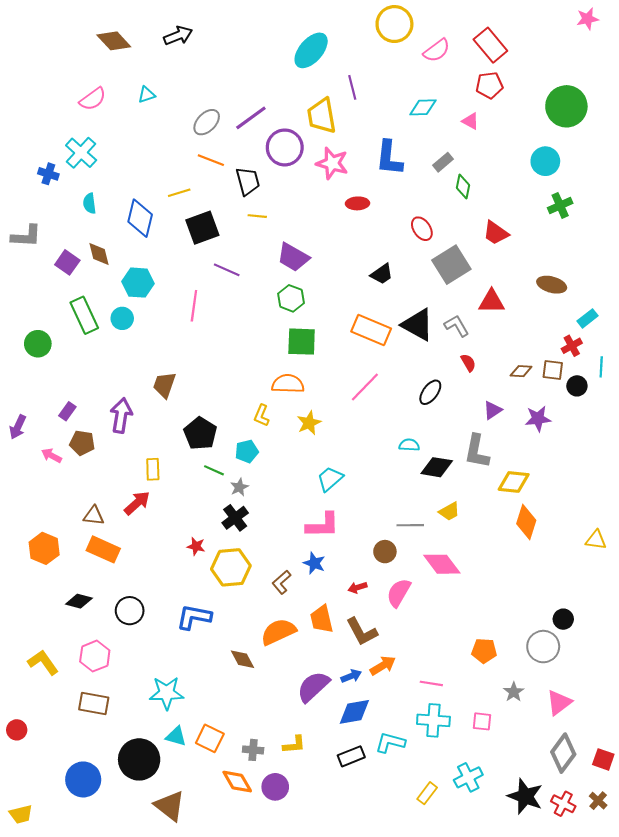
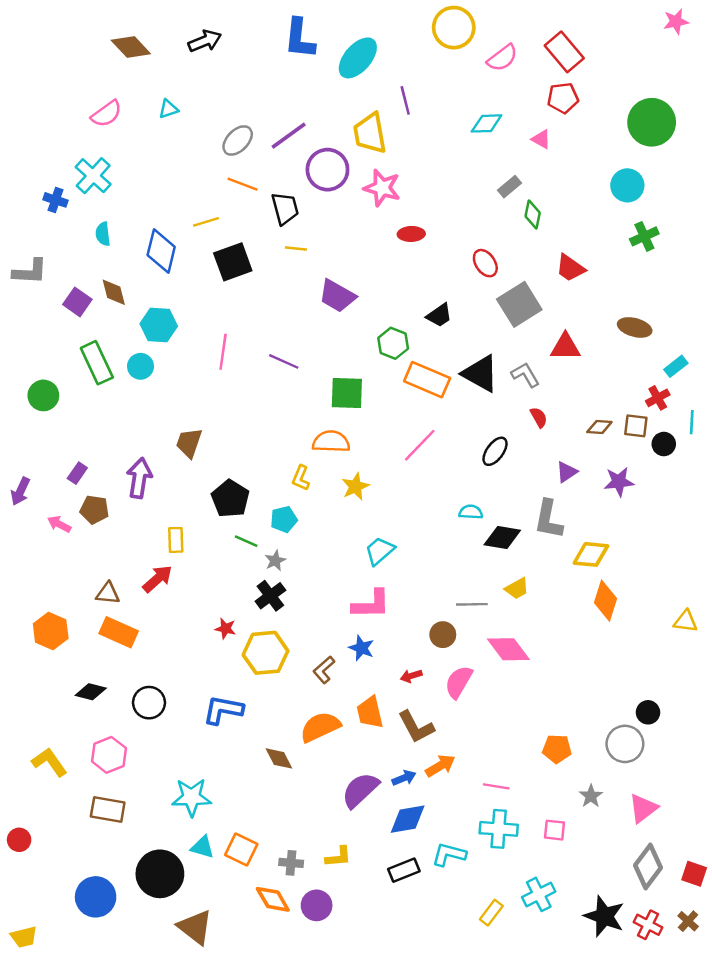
blue L-shape: (389, 158) -> (300, 38), moved
purple line: (227, 270) -> (284, 361), moved
green hexagon: (291, 298) -> (393, 343), moved

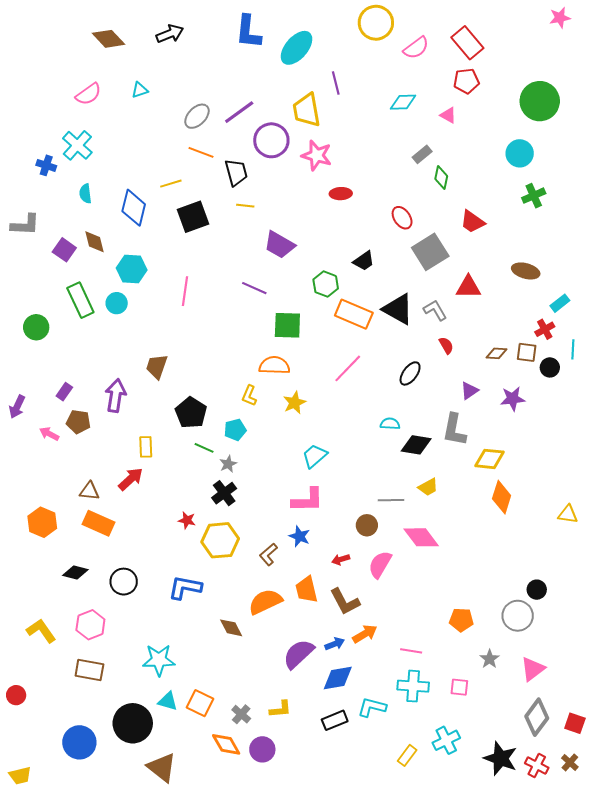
purple line: (284, 361) -> (254, 288), moved
gray cross: (291, 863) -> (241, 714), turned 36

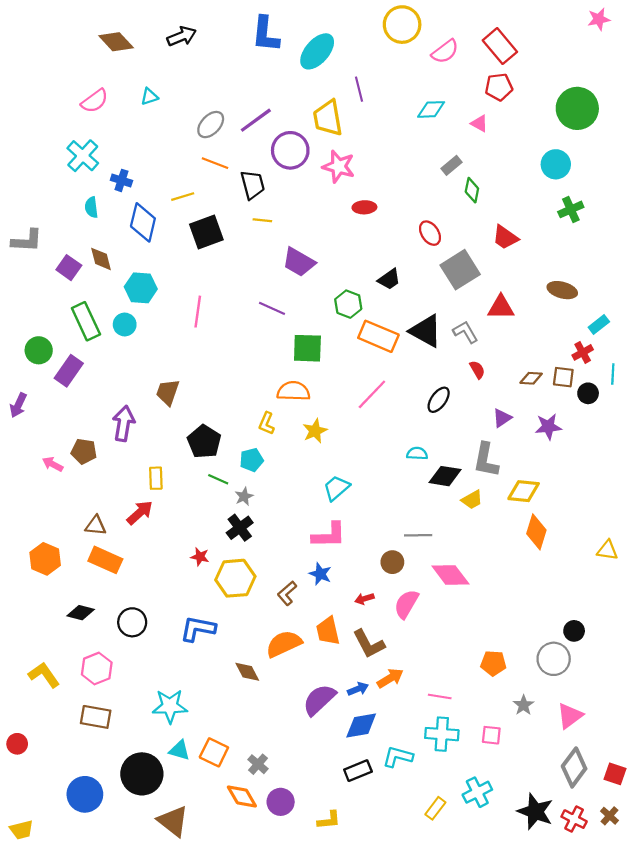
blue cross: (46, 165) -> (121, 180), moved
purple rectangle: (64, 392) -> (69, 371), moved, size x1.6
purple arrow: (17, 407) -> (18, 405), moved
yellow trapezoid: (428, 487) -> (472, 500), moved
yellow L-shape: (280, 709) -> (329, 820), moved

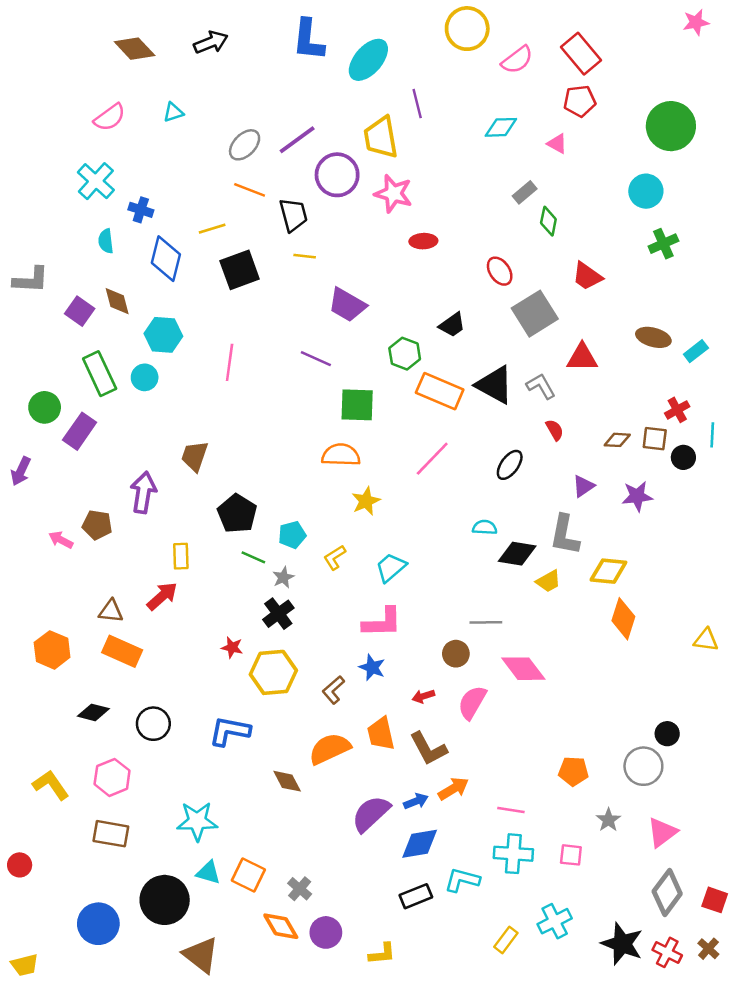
cyan rectangle: (599, 324) -> (696, 351), moved
yellow L-shape: (267, 423) -> (335, 557), moved, turned 35

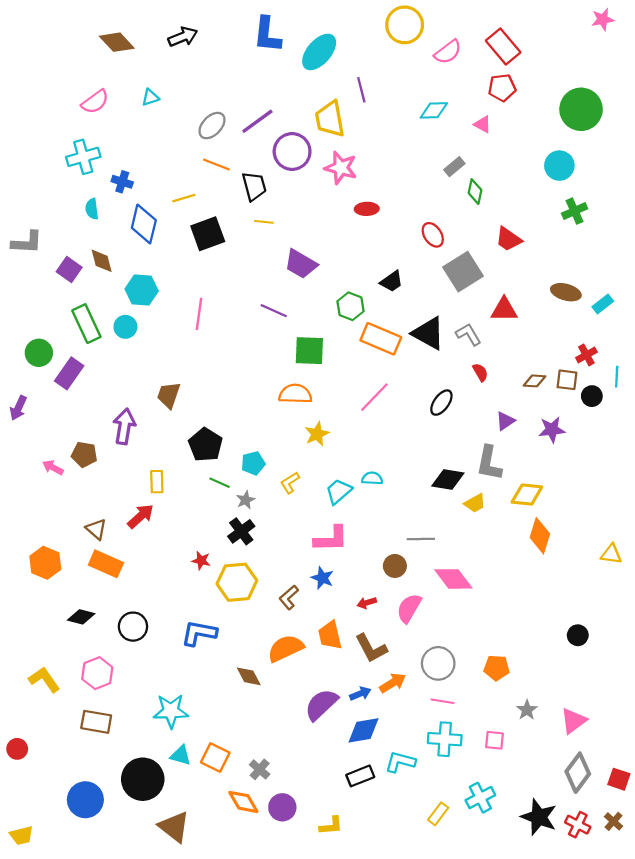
cyan cross: (96, 181) -> (83, 157), turned 32
cyan semicircle: (485, 527) -> (372, 478), moved
brown triangle: (111, 611) -> (96, 529), turned 35
gray circle: (643, 766) -> (438, 663), moved

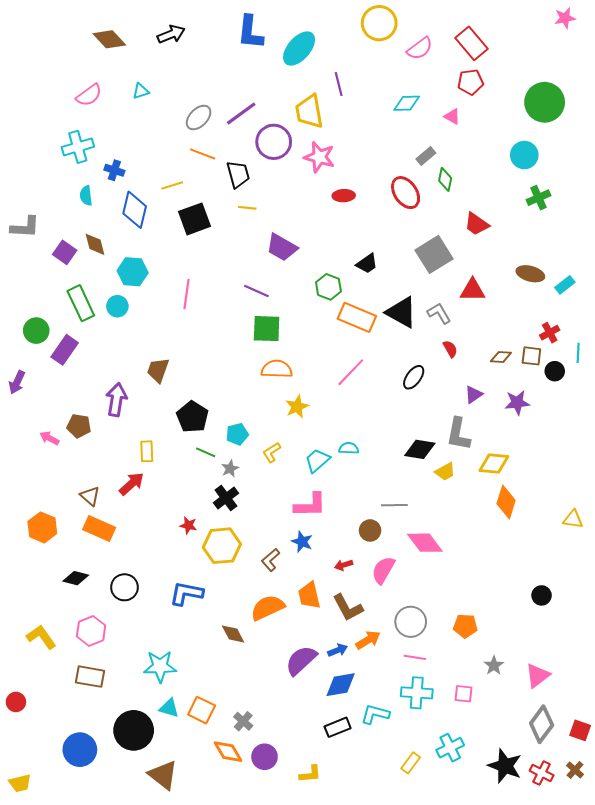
red ellipse: (433, 235) -> (406, 193), moved, size x1.4
green square: (309, 351) -> (267, 329), moved

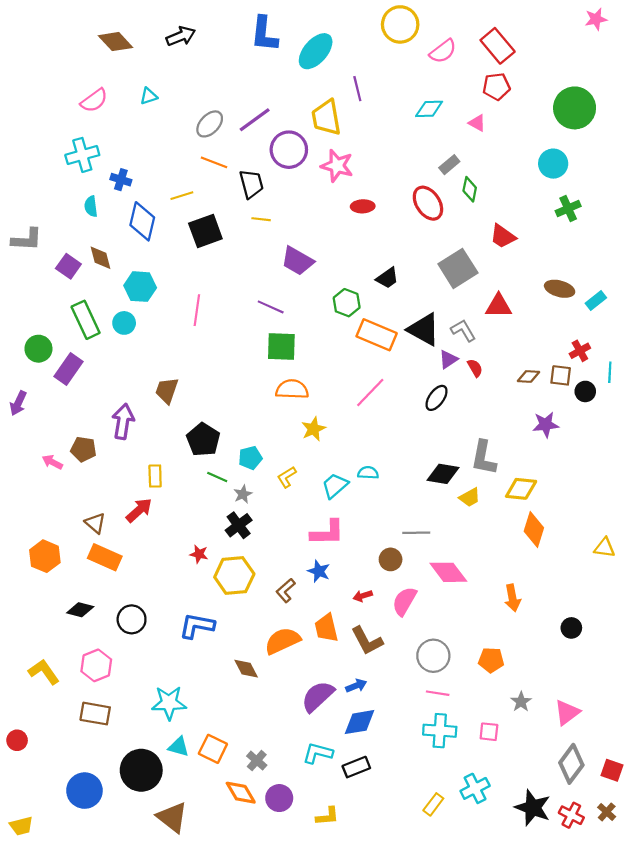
purple triangle: (474, 395) -> (448, 359), moved
orange arrow: (368, 640) -> (512, 598), moved, turned 110
cyan L-shape: (375, 714) -> (318, 753), moved

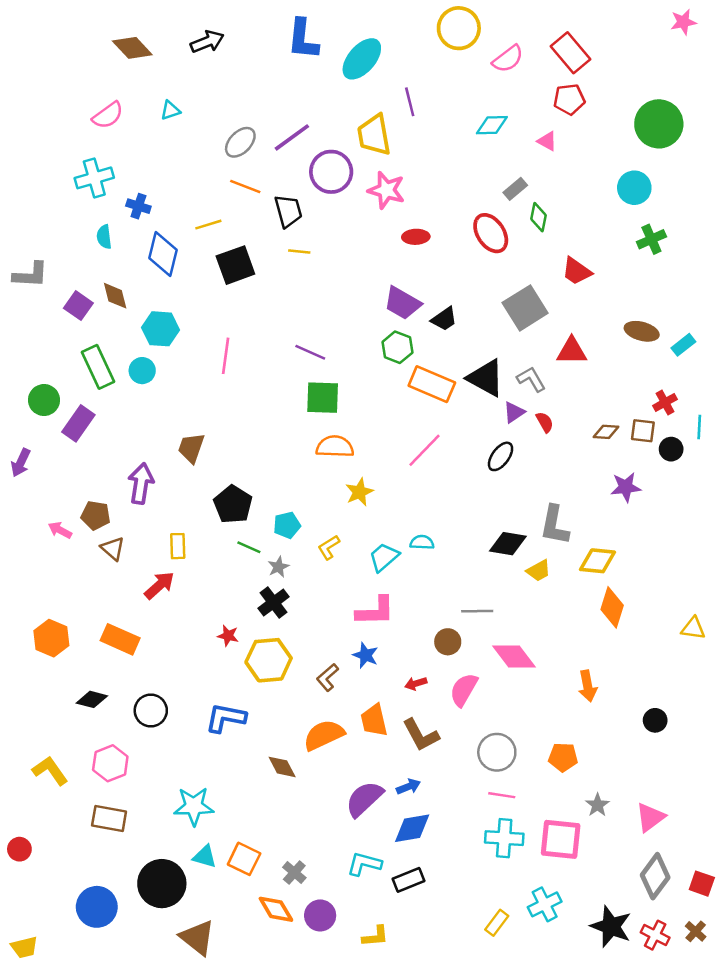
purple trapezoid: (297, 261) -> (402, 303), moved
brown triangle: (95, 523) -> (113, 549), moved
pink square: (489, 732) -> (561, 839), size x1.8

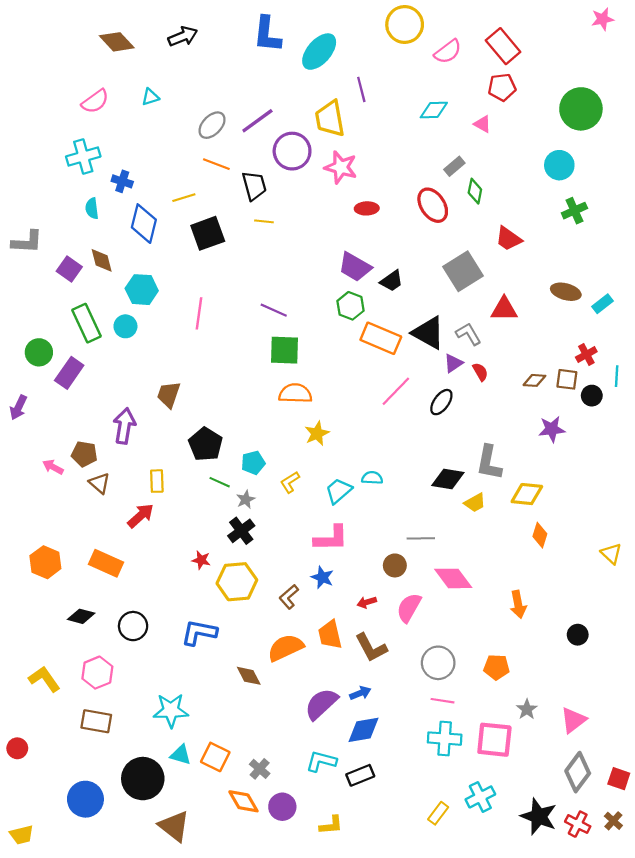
pink line: (424, 450) -> (396, 391), moved
orange diamond: (612, 607) -> (540, 535), size x0.7
yellow triangle: (693, 628) -> (611, 554), turned 35

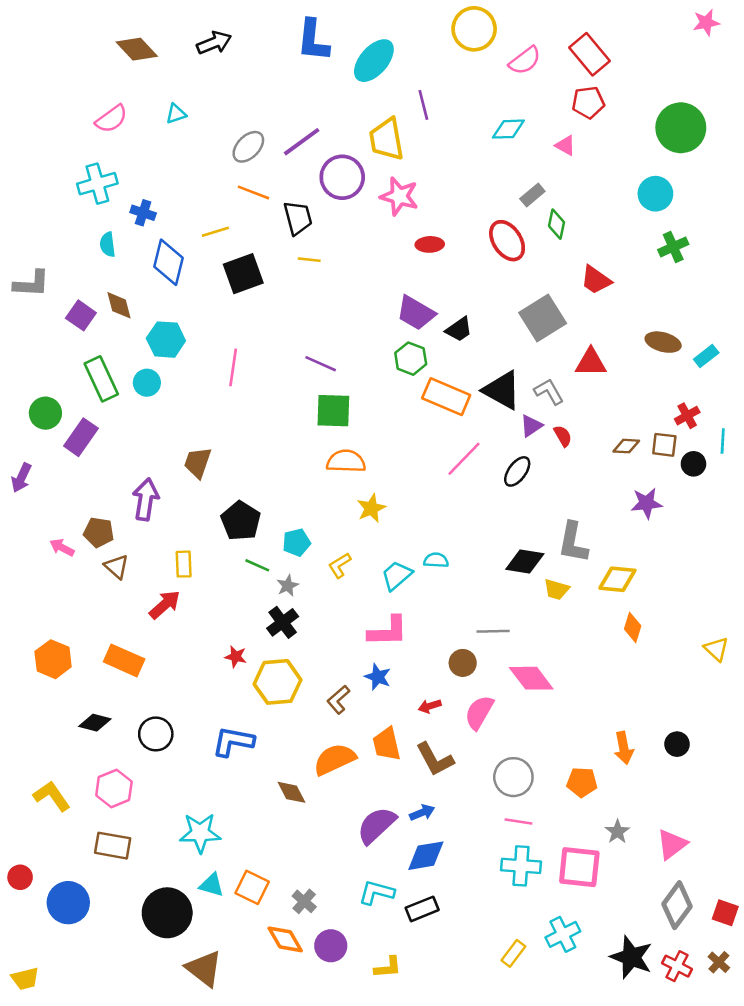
yellow trapezoid: (475, 503) -> (557, 589), turned 45
orange arrow: (518, 604) -> (624, 748), moved
blue circle: (85, 799) -> (68, 903), moved

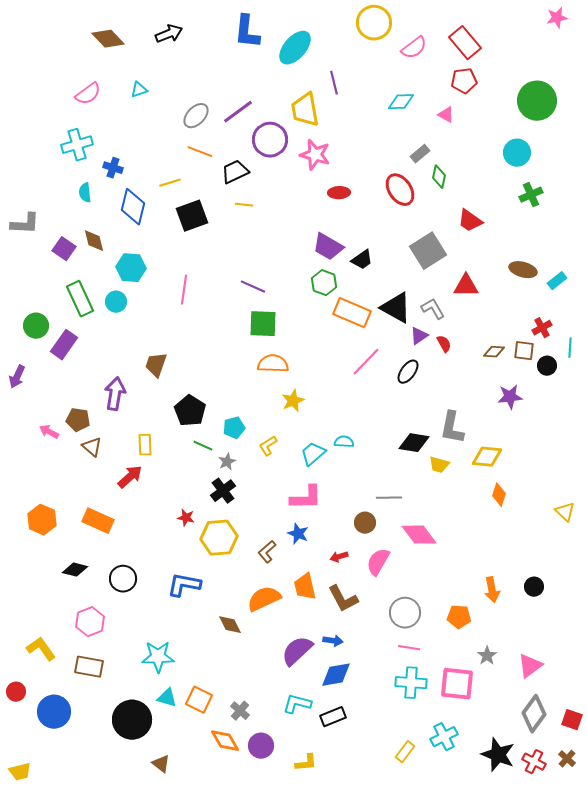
black trapezoid: (298, 218) -> (235, 172), turned -100
yellow L-shape: (52, 796) -> (41, 649), moved
blue arrow: (422, 813) -> (333, 641), turned 30
brown triangle: (204, 969) -> (161, 764), size x0.6

